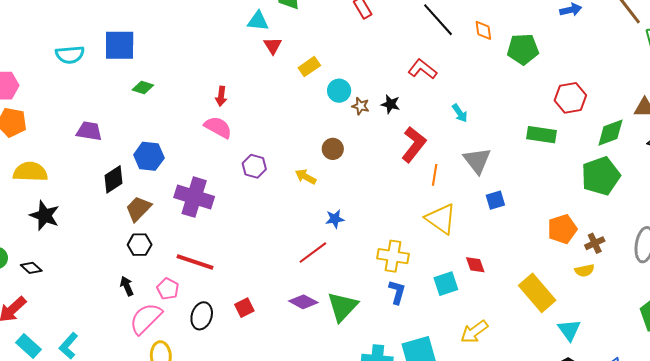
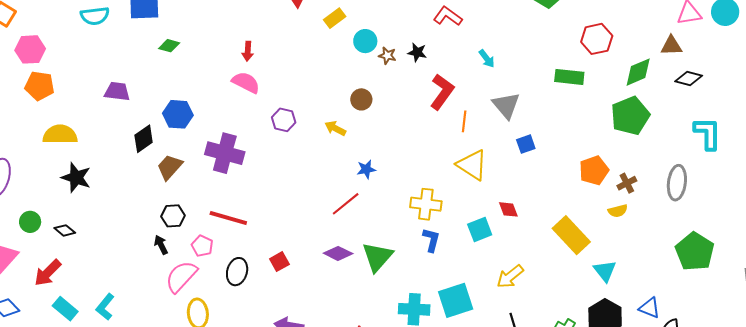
black hexagon: (140, 245) -> (173, 216), moved

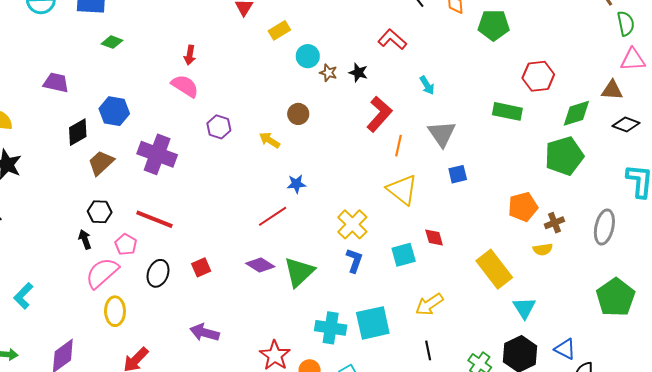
yellow cross: (426, 204) -> (352, 224), turned 32

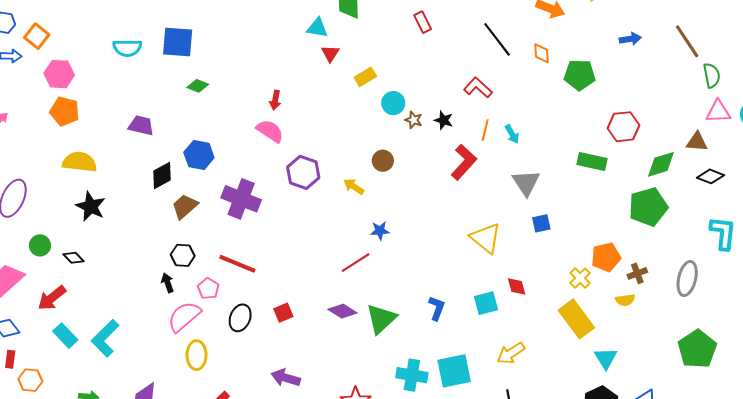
purple hexagon: (219, 127) -> (303, 172), size x1.4
orange line: (398, 146) -> (485, 130), moved
yellow cross: (352, 224) -> (580, 278), moved, size x0.7
cyan L-shape: (23, 296) -> (105, 338), size x1.4

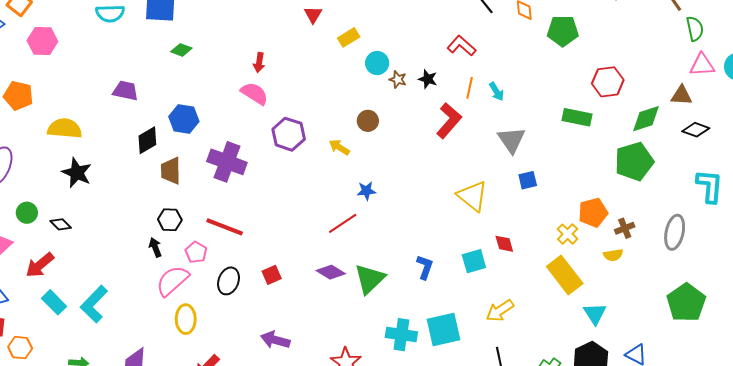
orange pentagon: (65, 111) -> (18, 96), moved
brown trapezoid: (185, 206) -> (171, 171), turned -48

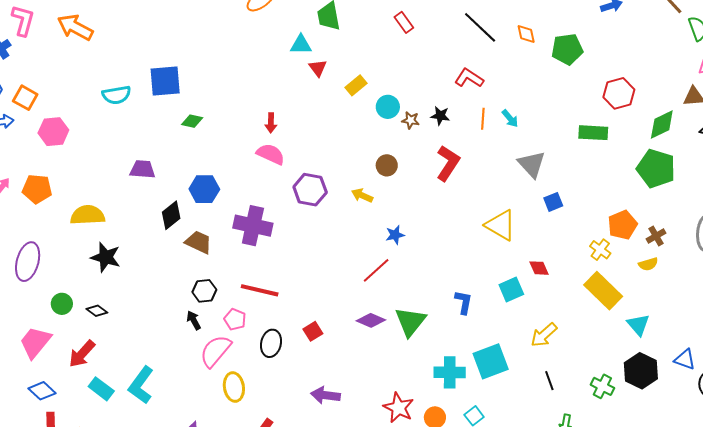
red L-shape: (449, 121) -> (448, 163), moved
green pentagon: (634, 161) -> (656, 169), turned -30
brown trapezoid: (171, 171) -> (199, 242), turned 124

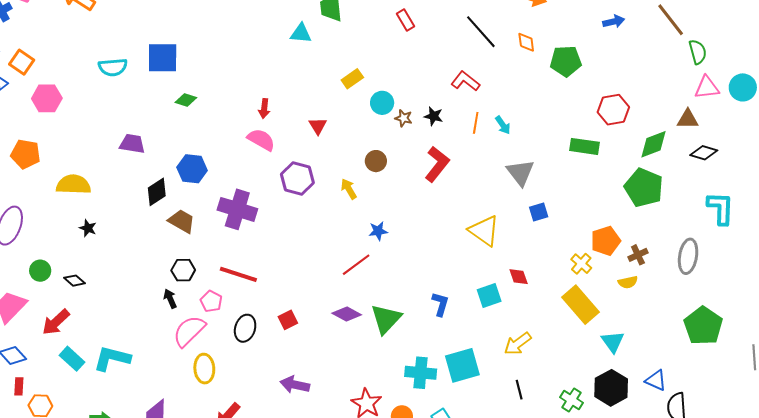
red triangle: (318, 68) -> (318, 126), moved
yellow arrow: (362, 195) -> (349, 189), turned 30
black star: (106, 257) -> (88, 228), size x0.6
cyan L-shape: (141, 385) -> (112, 358), turned 63

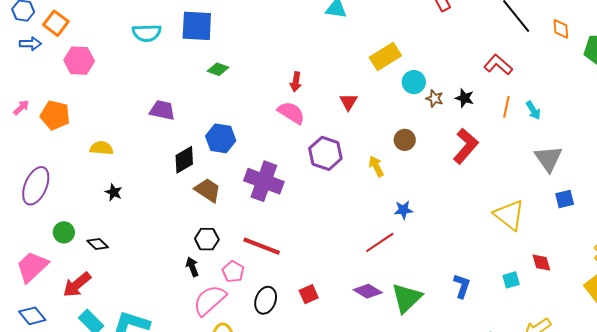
yellow rectangle: (352, 79) -> (385, 57), size x1.4
yellow semicircle: (73, 185) -> (101, 148), size x0.7
cyan square: (489, 296) -> (511, 280), size x0.7

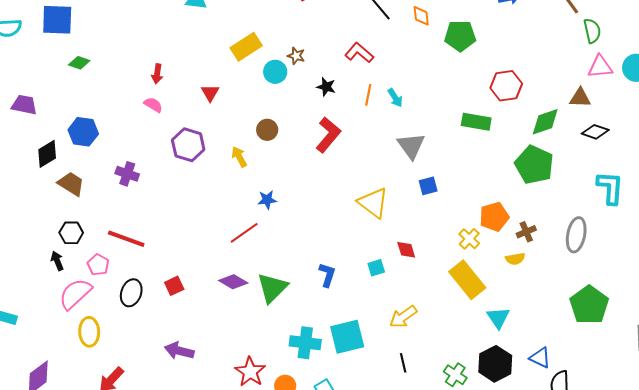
brown star: (435, 98) -> (296, 56), moved
pink semicircle: (291, 113) -> (153, 105), size x0.7
purple cross: (264, 181) -> (127, 174), size x0.6

